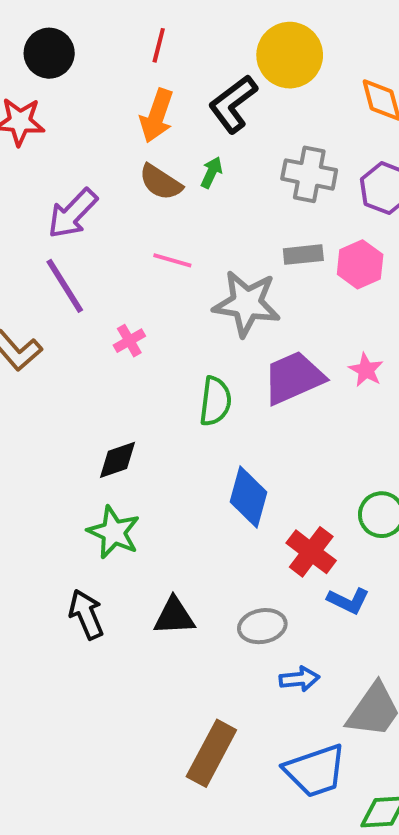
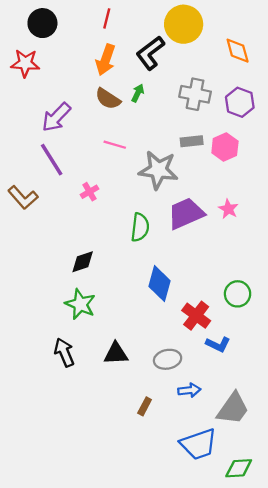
brown rectangle: (211, 753) -> (145, 406), moved, size x0.5

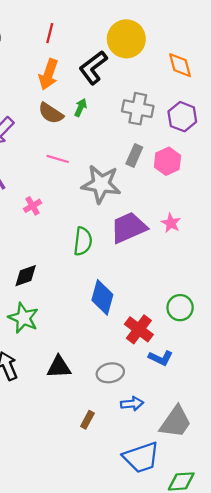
gray rectangle: (192, 141) -> (134, 156), turned -60

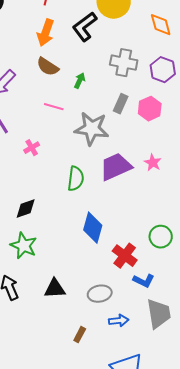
green arrow: (81, 107) -> (80, 81), moved
gray trapezoid: (175, 422) -> (159, 314), moved, turned -44

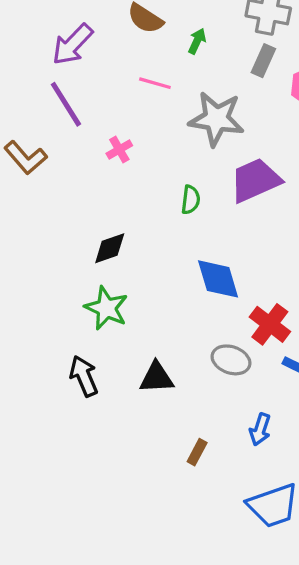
gray rectangle: (121, 104) -> (263, 61), moved
green semicircle: (76, 179) -> (191, 200), size x0.7
blue diamond: (93, 228) -> (218, 279), turned -32
gray ellipse: (100, 294) -> (231, 360), moved, turned 30
blue arrow: (119, 321) -> (260, 429), turned 114

